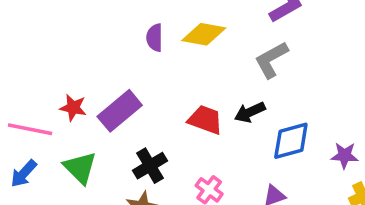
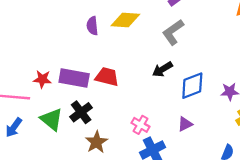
purple rectangle: (120, 111) -> (74, 78), turned 56
red trapezoid: (205, 120) -> (107, 77), moved
black cross: (150, 166) -> (81, 112), moved

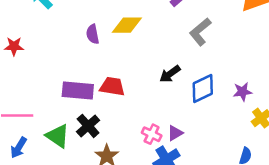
gray L-shape: (173, 32) -> (200, 32), moved
red star: (42, 79) -> (14, 46), moved
purple triangle: (185, 124) -> (175, 133), moved

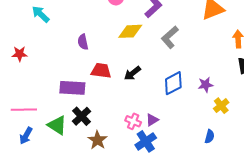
yellow diamond: (127, 25) -> (130, 31), moved
black arrow: (170, 74) -> (132, 73), moved
red trapezoid: (112, 86) -> (101, 71), moved

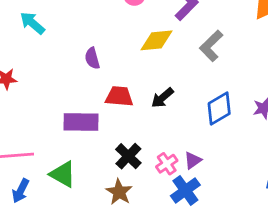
black cross: (82, 116) -> (128, 156), moved
pink cross: (133, 121) -> (167, 164), turned 35

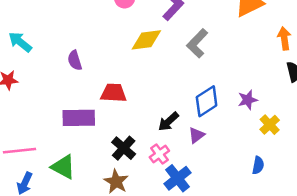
cyan arrow: (32, 23) -> (20, 42), moved
purple semicircle: (92, 58) -> (75, 60), moved
black arrow: (162, 98) -> (168, 122), moved
purple triangle: (193, 160) -> (196, 135), moved

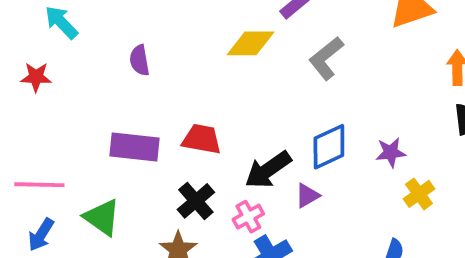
red trapezoid: (113, 93) -> (202, 139), moved
black arrow: (168, 122) -> (268, 170), size x1.4

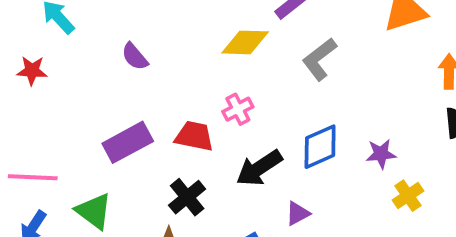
purple semicircle: (139, 60) -> (135, 57), turned -32
purple rectangle: (135, 147) -> (128, 142), turned -36
purple triangle: (307, 196) -> (298, 213), moved
pink cross: (248, 217) -> (238, 109), moved

